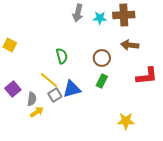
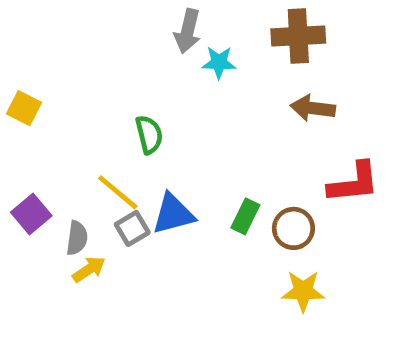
cyan star: (100, 18) -> (219, 62), moved
brown circle: (102, 58) -> (293, 228), moved
green rectangle: (102, 81) -> (245, 216), moved

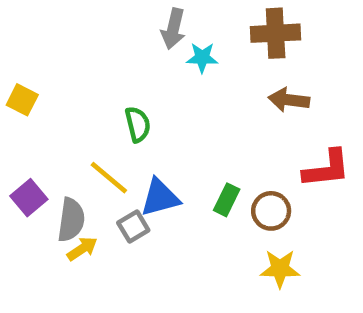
gray square: (132, 228) -> (133, 226), moved
gray semicircle: (77, 238) -> (71, 220), size x1.4

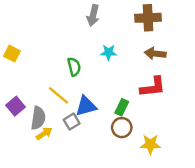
cyan star: (202, 58) -> (109, 52), moved
red L-shape: (327, 169) -> (153, 87), moved
brown circle: (271, 211) -> (122, 128), moved

